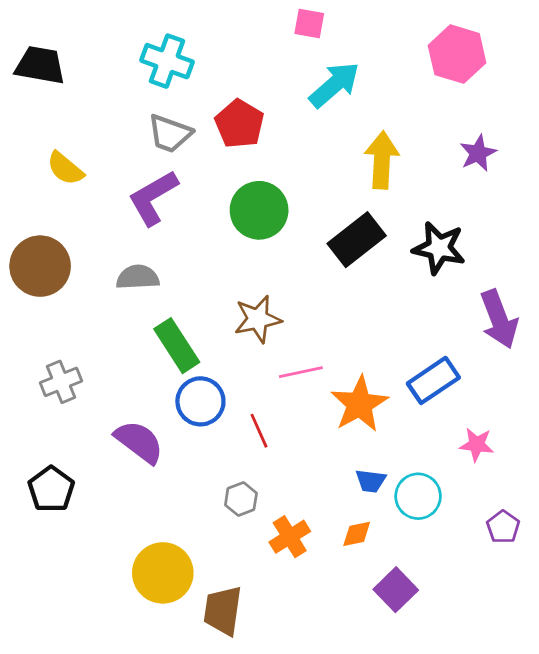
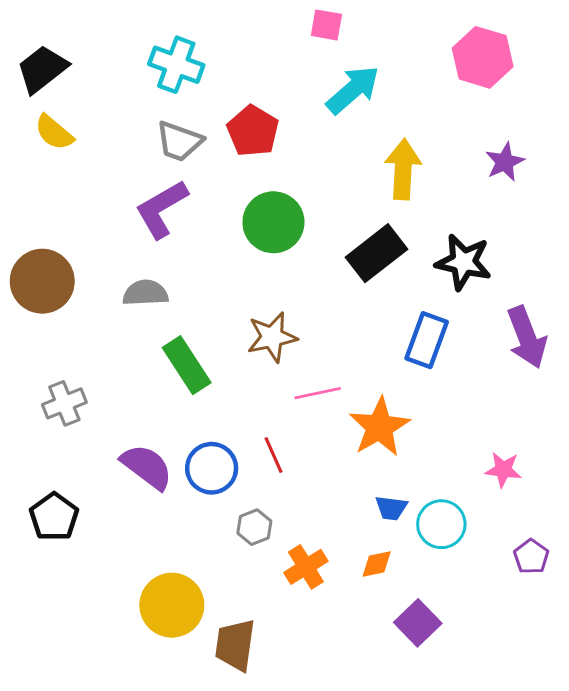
black trapezoid: (40, 65) -> (42, 69), turned -48
yellow semicircle: (65, 168) -> (54, 132), moved
blue rectangle: (433, 380) -> (427, 340), moved, turned -36
blue circle: (200, 401) -> (212, 468), moved

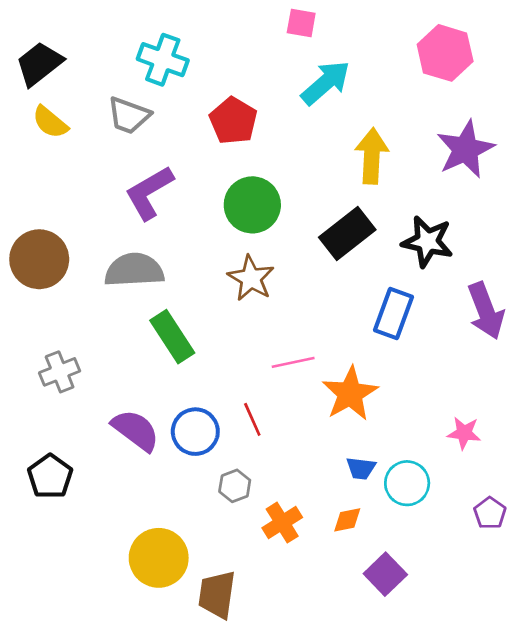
gray trapezoid: (179, 141) -> (129, 115), moved
purple star: (505, 162) -> (465, 149), size x1.6
gray semicircle: (145, 293) -> (134, 270), size x1.4
brown star: (272, 337) -> (251, 278), moved, turned -30

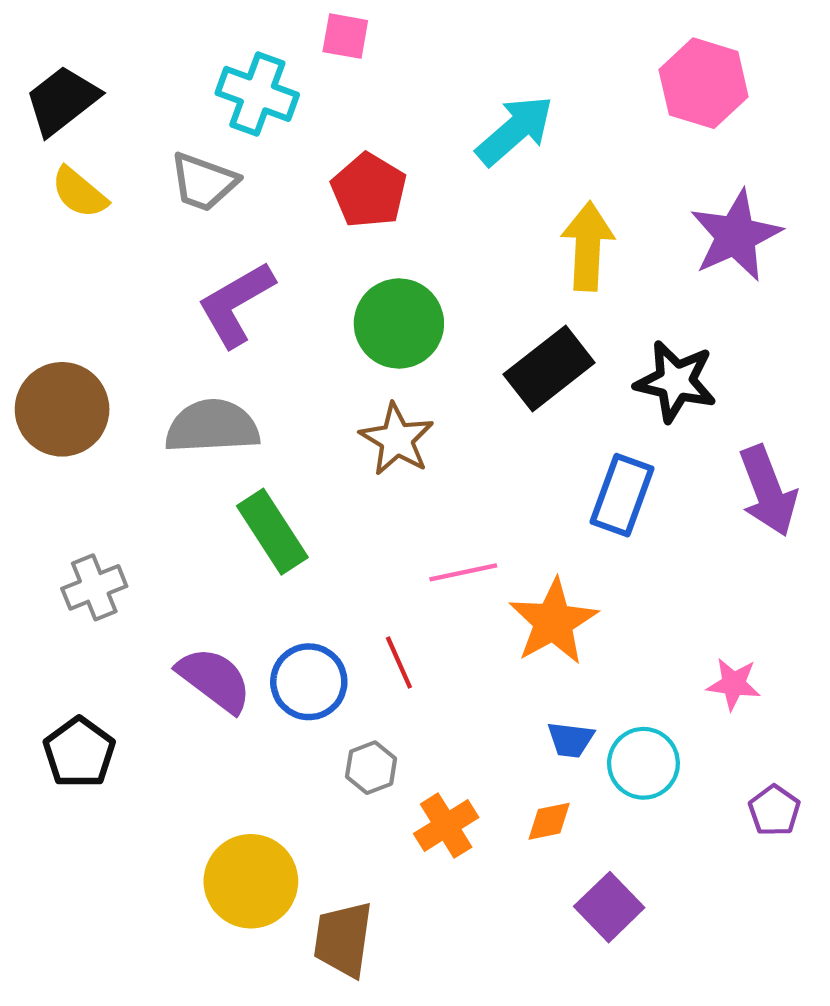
pink square: (301, 23) -> (345, 36), moved

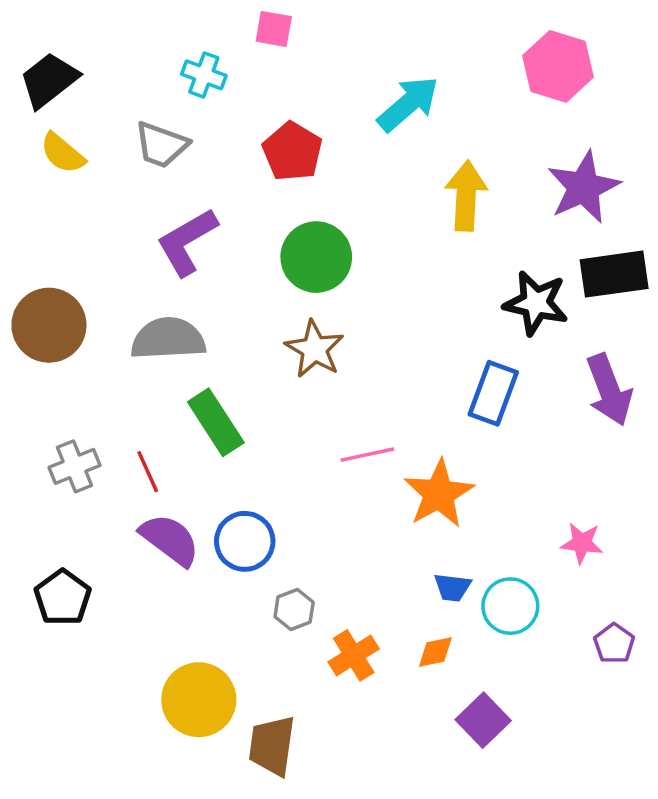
cyan cross: (257, 94) -> (204, 75), size x0.7
black rectangle: (549, 369) -> (614, 274), moved, turned 30
red line: (399, 662) -> (148, 472), moved

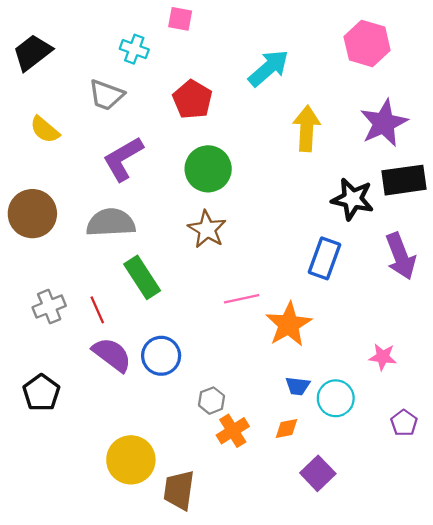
yellow semicircle: (63, 153) -> (45, 130), moved
gray hexagon: (294, 609) -> (211, 401), moved

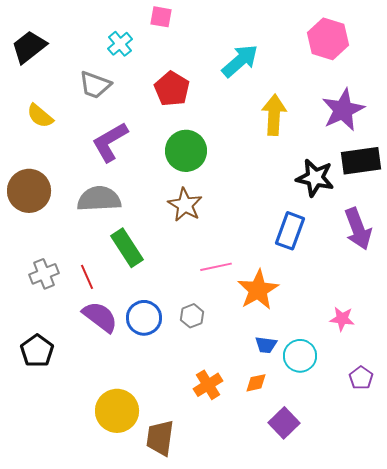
cyan cross: (134, 49) -> (120, 44), turned 30
gray hexagon: (211, 401) -> (192, 316), moved

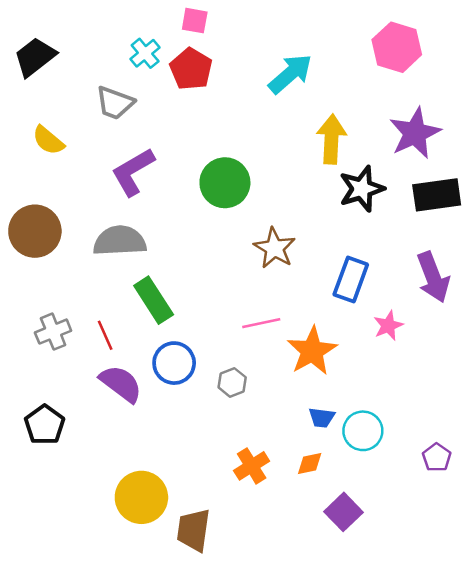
red pentagon: (172, 89) -> (191, 69), moved
black star: (315, 178) -> (362, 189), moved, turned -30
brown star: (185, 205) -> (275, 248), moved
blue circle: (144, 318) -> (174, 363), moved
pink star: (342, 319) -> (388, 326), moved, turned -30

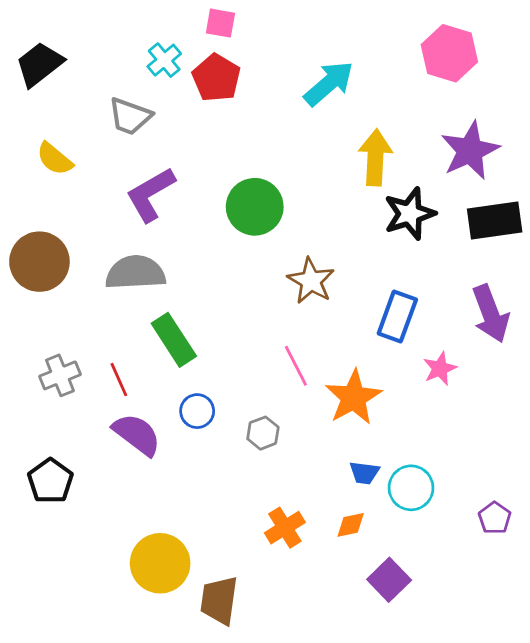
pink line: (261, 323) -> (296, 366), turned 75
blue circle: (174, 363) -> (197, 411), size x0.7

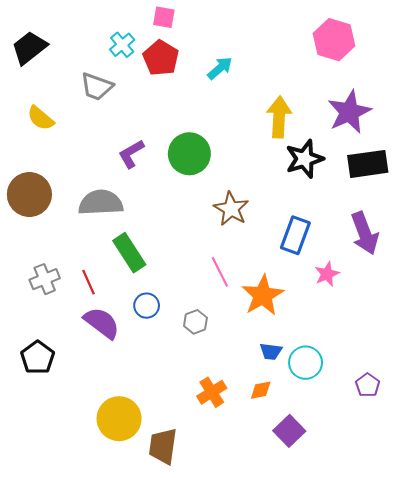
cyan arrow: (329, 83) -> (220, 68), moved, size x0.7
purple L-shape: (151, 194) -> (131, 154), moved, size x0.7

